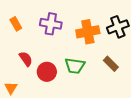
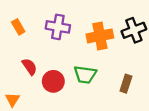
brown rectangle: (111, 64) -> (126, 84), moved, turned 63

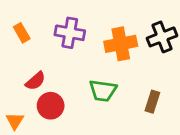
red semicircle: (29, 67) -> (35, 81), turned 84
red circle: (53, 81) -> (51, 106), moved

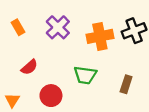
purple cross: (70, 33) -> (58, 27), turned 35
red circle: (51, 106) -> (51, 96), moved

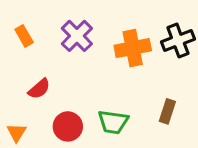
green trapezoid: (85, 75) -> (113, 122), moved

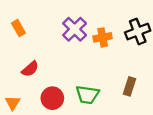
purple cross: (77, 36) -> (75, 29), moved
orange cross: (133, 48) -> (103, 37), size x0.7

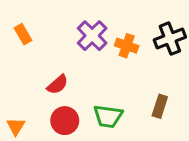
orange cross: (103, 37) -> (127, 46), turned 30
red semicircle: (30, 69) -> (58, 85), moved

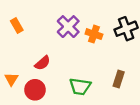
red circle: (65, 121) -> (35, 90), moved
orange triangle: (16, 126) -> (11, 79), moved

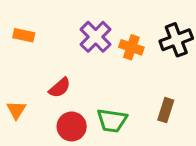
orange rectangle: (17, 25) -> (24, 35), turned -48
red circle: (35, 90) -> (72, 126), moved

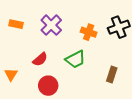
purple cross: (96, 37) -> (51, 25), moved
green trapezoid: (112, 121) -> (75, 59), moved, turned -35

